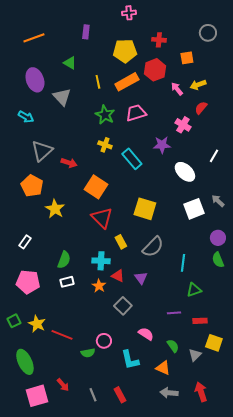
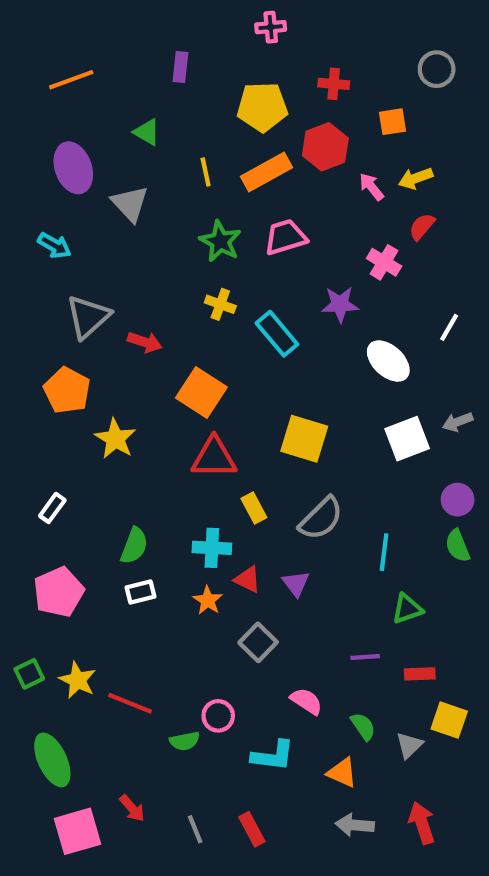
gray arrow: (218, 201) -> (458, 422), turned -64
red triangle: (102, 218) -> (214, 458), turned -45
pink pentagon: (28, 282) -> (59, 592), turned -30
cyan L-shape: (130, 360) -> (273, 756), turned -70

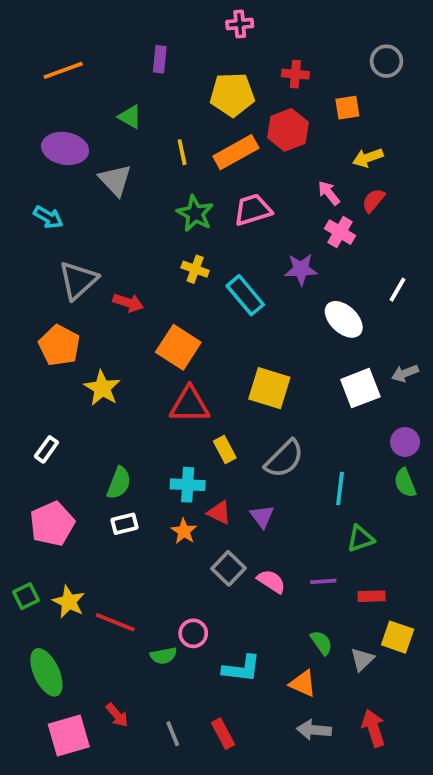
purple ellipse: (73, 168) -> (65, 148), turned -60
pink arrow: (371, 187) -> (329, 193), moved
pink semicircle: (306, 701) -> (271, 581), moved

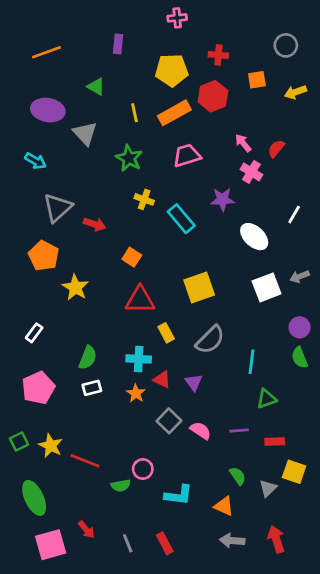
yellow arrow: (368, 158) -> (295, 92), moved
green star: (195, 213) -> (129, 158), moved
orange square: (178, 347) -> (132, 257), size x0.6
yellow square: (269, 388) -> (199, 287), turned -36

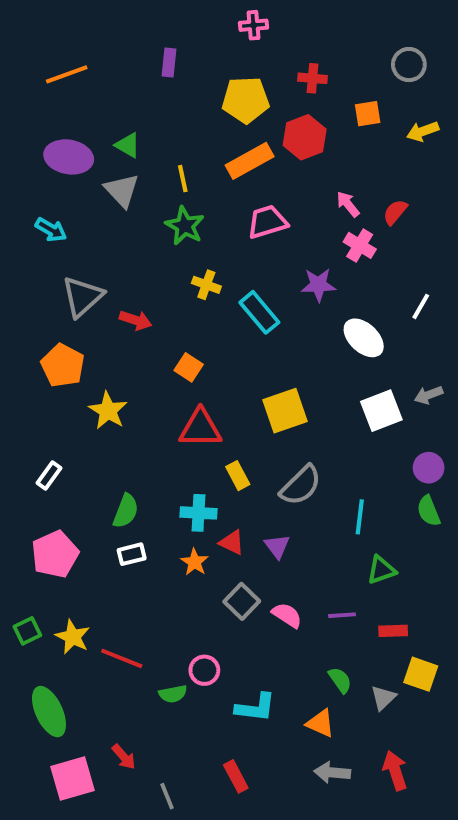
green triangle: (96, 87) -> (128, 145), moved
yellow line: (135, 113) -> (183, 179), moved
gray line: (128, 543) -> (167, 796), moved

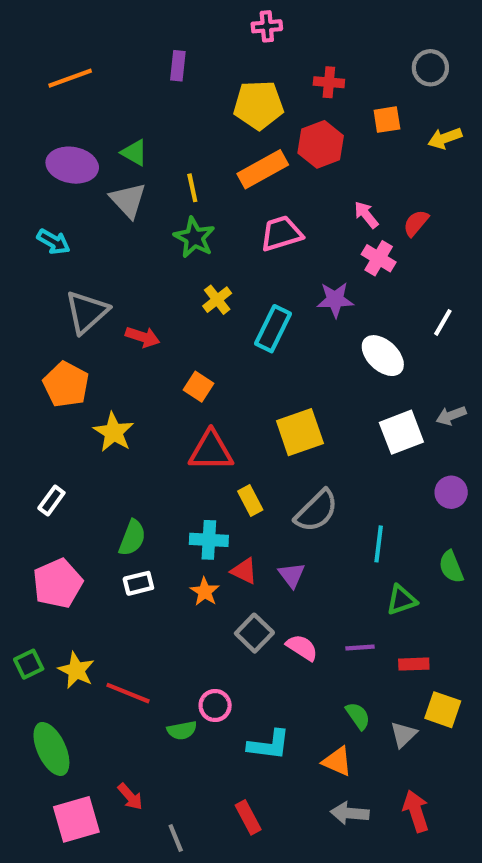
yellow cross: (206, 285) -> (217, 300), turned 32
cyan rectangle: (259, 312) -> (273, 329), turned 66
green semicircle: (429, 511) -> (451, 567), moved

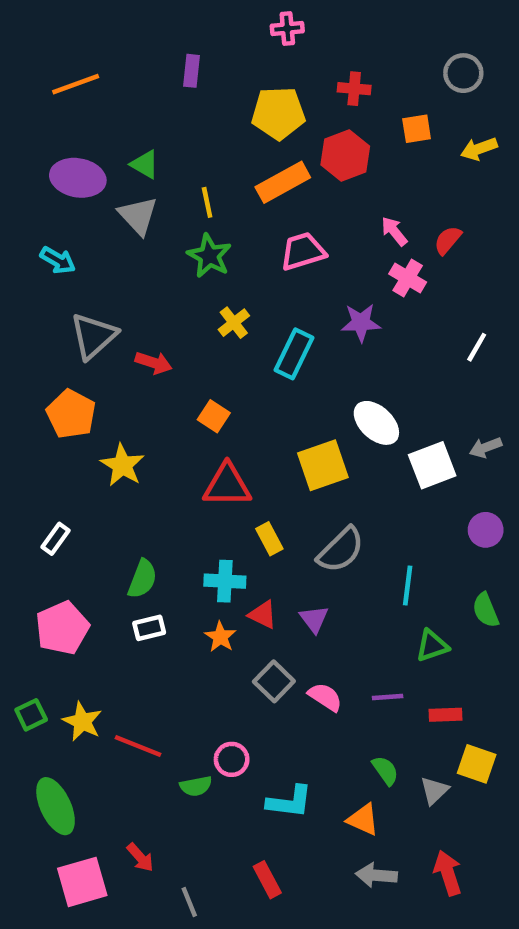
white ellipse: (383, 356) -> (376, 423), moved

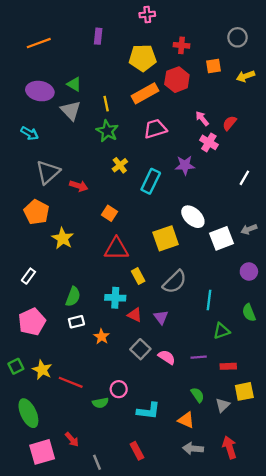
orange star: (220, 637) -> (102, 337), moved
yellow square: (477, 764) -> (244, 391), turned -30

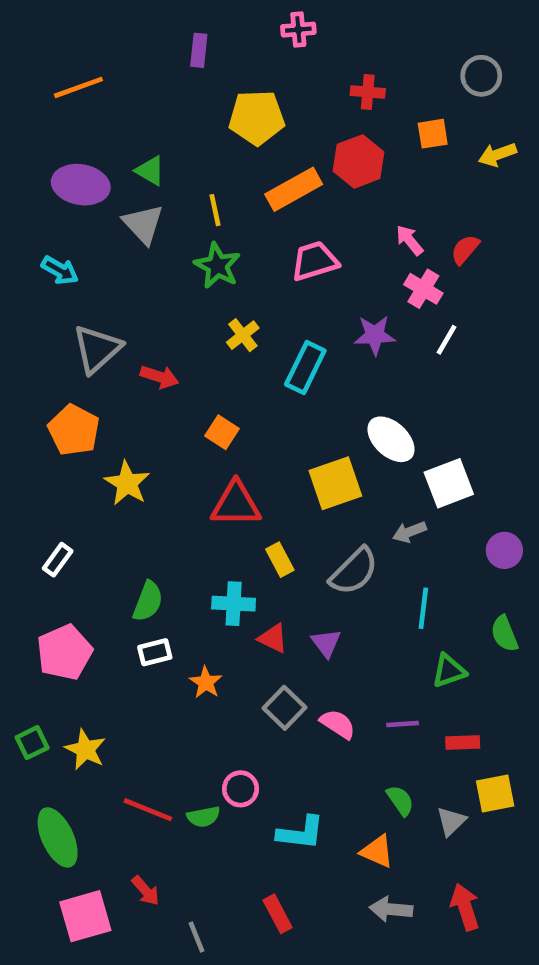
purple rectangle: (98, 36) -> (199, 50), moved
yellow pentagon: (143, 58) -> (257, 117), moved
white line: (244, 178) -> (447, 340), moved
gray arrow: (249, 229) -> (409, 532), moved
red line: (71, 382) -> (148, 810), moved

